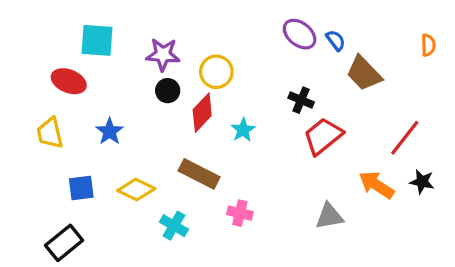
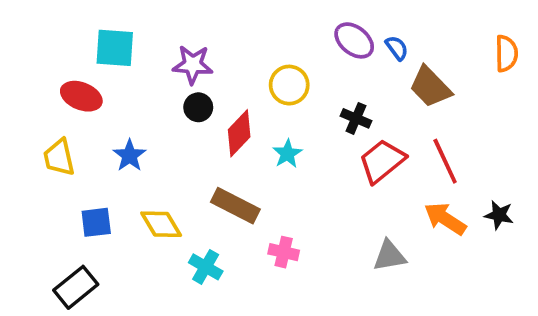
orange semicircle: (428, 45) -> (506, 53), size x1.4
yellow circle: (216, 72) -> (289, 85), moved
red line: (405, 138) -> (445, 161), moved, turned -63
yellow diamond: (136, 190) -> (161, 224), turned 33

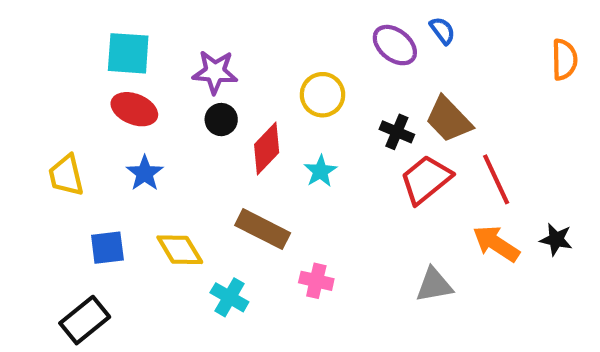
blue semicircle: (397, 48) -> (442, 31), moved
brown trapezoid: (430, 87) -> (449, 120), moved
red ellipse: (81, 96) -> (134, 109), moved

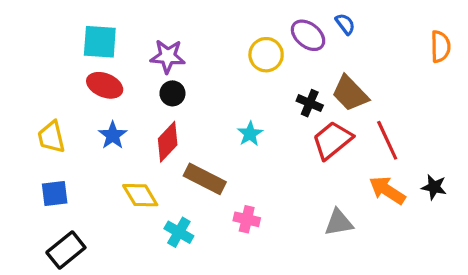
yellow circle: (322, 95) -> (266, 55), moved
red diamond: (267, 148) -> (168, 142), moved
blue square: (107, 248) -> (55, 193), moved

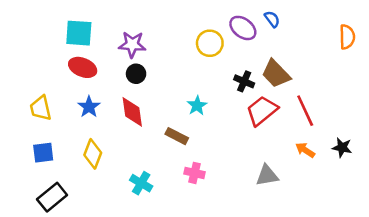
red diamond: (168, 142) -> (132, 112), turned -52
brown rectangle: (205, 179) -> (177, 136), moved, size x0.7
orange arrow: (387, 190) -> (305, 150), size x0.7
yellow diamond: (140, 195) -> (93, 154), moved, turned 52

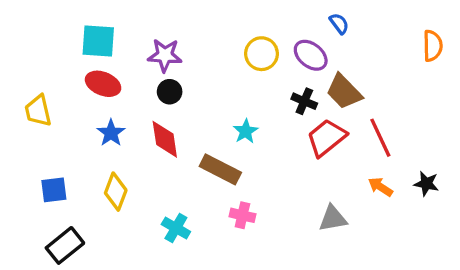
purple ellipse: (243, 28) -> (311, 55), moved
yellow trapezoid: (41, 108) -> (38, 111), moved
brown rectangle: (177, 136) -> (220, 169), size x1.4

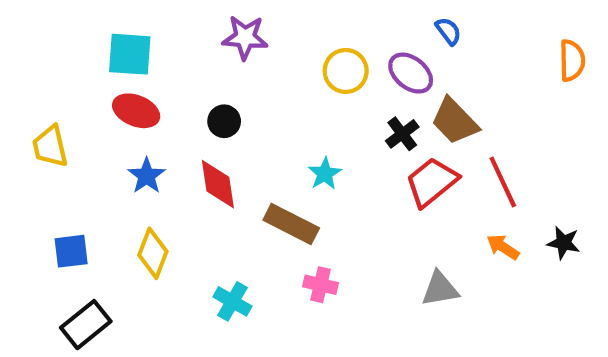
purple star: (165, 55) -> (245, 37), moved
black cross: (304, 101) -> (402, 134), turned 30

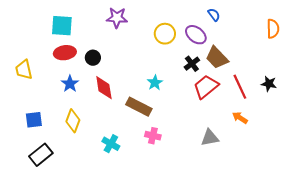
red ellipse: (136, 111) -> (65, 53), turned -30
black circle: (224, 121) -> (93, 58), moved
black star: (564, 243) -> (269, 84), moved

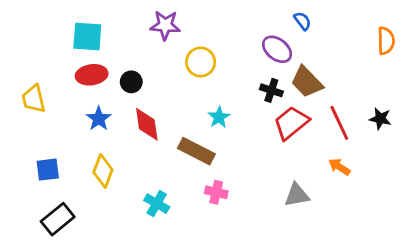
yellow circle: (165, 34) -> (201, 62), moved
black cross: (192, 64) -> (271, 90), turned -35

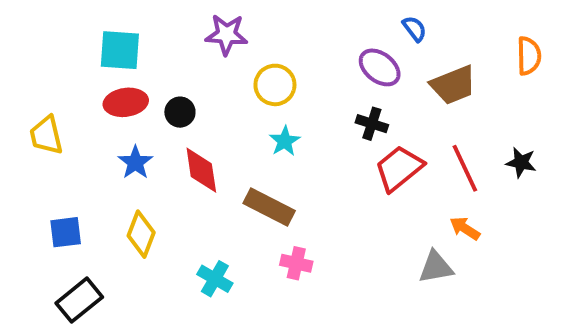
brown trapezoid: (307, 82) -> (453, 85), moved, turned -68
cyan star: (219, 117) -> (285, 141), moved
gray triangle: (297, 195) -> (436, 267), moved

